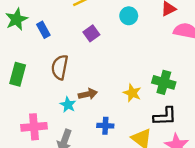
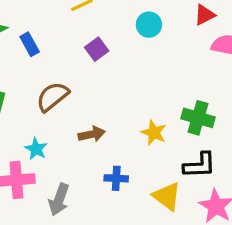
brown semicircle: (60, 67) -> (52, 97), turned 40
cyan star: (68, 105) -> (36, 149), moved

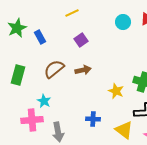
cyan circle: (149, 25) -> (123, 22), moved
brown arrow: (92, 134) -> (83, 70), moved
gray arrow: (59, 200) -> (58, 132), turned -30

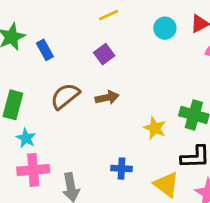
yellow line: (72, 13) -> (108, 15), moved
cyan star: (44, 101) -> (26, 138), moved

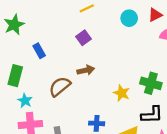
blue rectangle: (45, 50) -> (39, 51), moved
brown semicircle: (65, 96) -> (60, 87), moved

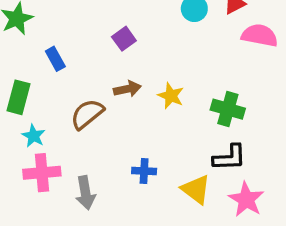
yellow star: (122, 93) -> (171, 96), moved

